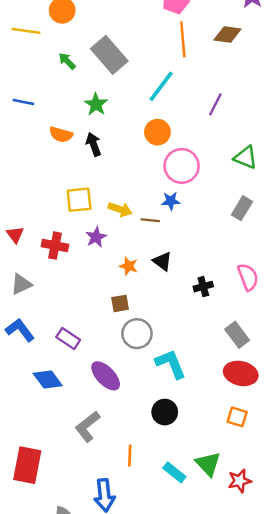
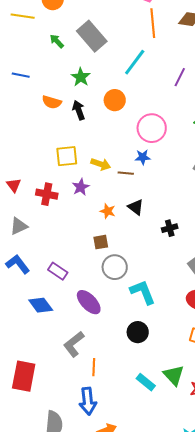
orange circle: (157, 132) -> (115, 100), moved
orange line: (130, 455) -> (94, 367), moved

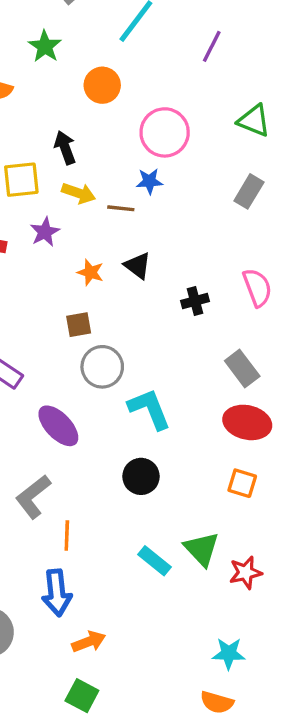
black arrow: (79, 110) -> (65, 148), moved

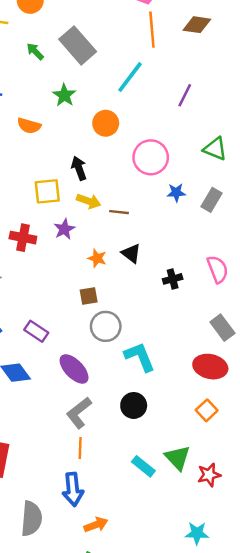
blue star: (149, 181) -> (176, 193), moved
gray rectangle: (242, 368) -> (222, 328), moved
orange square: (242, 483) -> (207, 410), turned 30
gray L-shape: (33, 497) -> (79, 413), moved

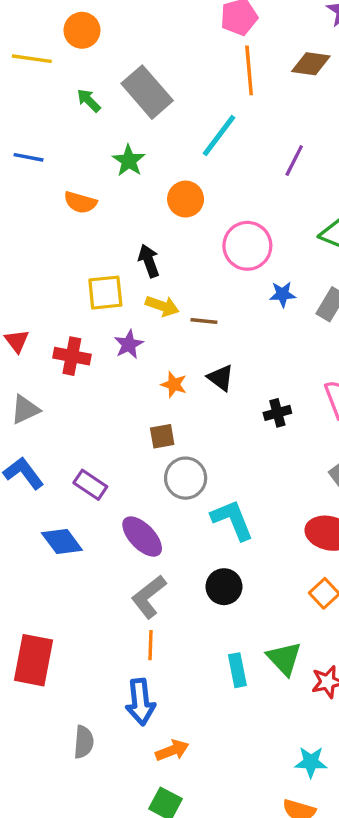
cyan rectangle: (143, 466) -> (237, 670), turned 40
gray semicircle: (31, 519) -> (84, 742), size x0.7

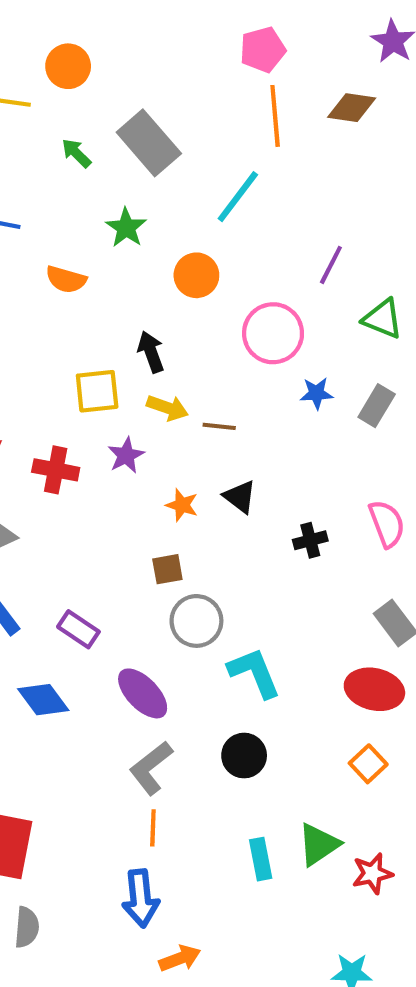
purple line: (294, 161) -> (331, 265), moved
green triangle: (284, 659) -> (319, 845), turned 39
gray semicircle: (84, 742) -> (27, 927), moved

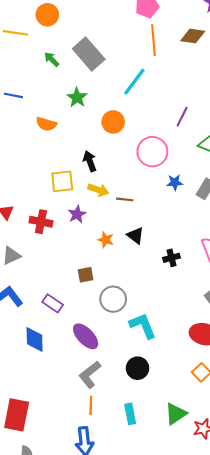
brown square: (167, 569) -> (86, 275), moved
blue diamond: (43, 700) -> (35, 340), turned 35
cyan rectangle: (261, 859) -> (130, 414), moved

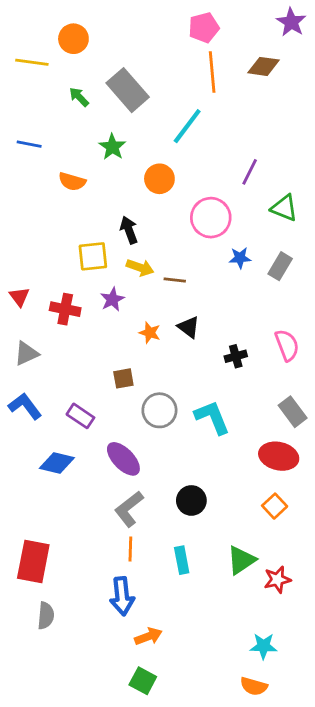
cyan L-shape: (143, 326) -> (212, 417), moved
blue diamond: (35, 340) -> (57, 463), turned -75

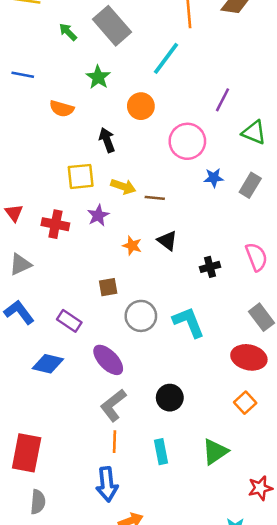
black arrow: (129, 230) -> (107, 140), moved
red star: (277, 580) -> (260, 488), moved

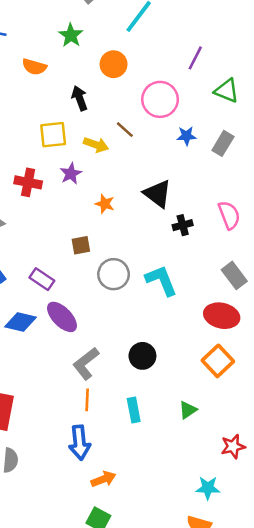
brown line: (155, 198) -> (125, 130), moved, turned 36
black triangle: (167, 241) -> (158, 194), moved, size x1.4
purple ellipse: (108, 360) -> (62, 317), moved
orange square: (245, 403) -> (218, 361), size x1.4
green triangle: (215, 452) -> (188, 410), size x0.7

